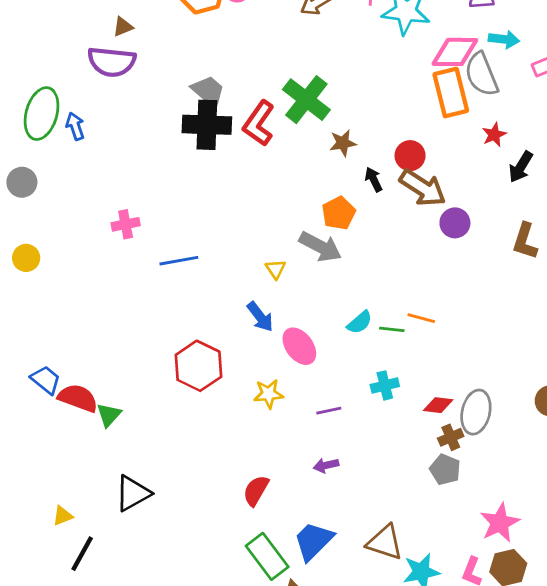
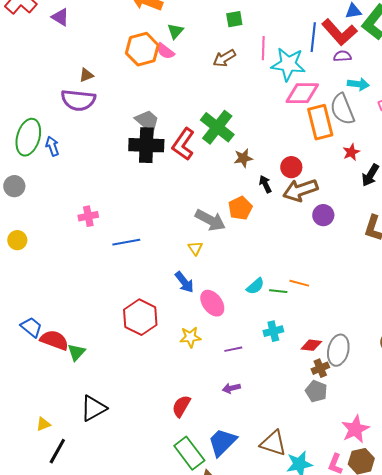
pink diamond: (455, 52) -> (302, 93), moved
brown arrow: (423, 188) -> (300, 190), turned 128
gray arrow: (320, 247) -> (210, 220), moved

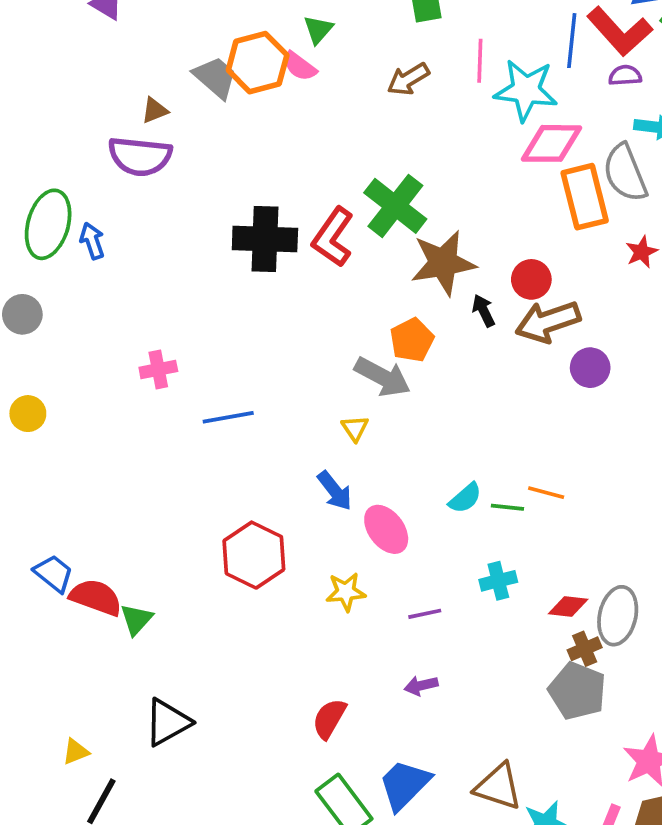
gray trapezoid: (147, 121) -> (215, 77), moved
brown star: (243, 158) -> (443, 263), size x1.8
orange pentagon: (240, 208) -> (412, 340), moved
gray pentagon: (316, 391) -> (577, 691), size x1.4

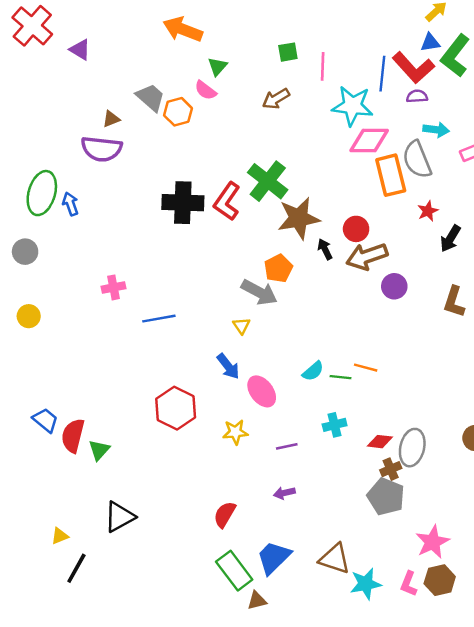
pink line: (480, 61) -> (323, 66), moved
orange hexagon: (258, 63) -> (178, 112), moved, size x0.7
red semicircle: (96, 597) -> (73, 436), turned -96

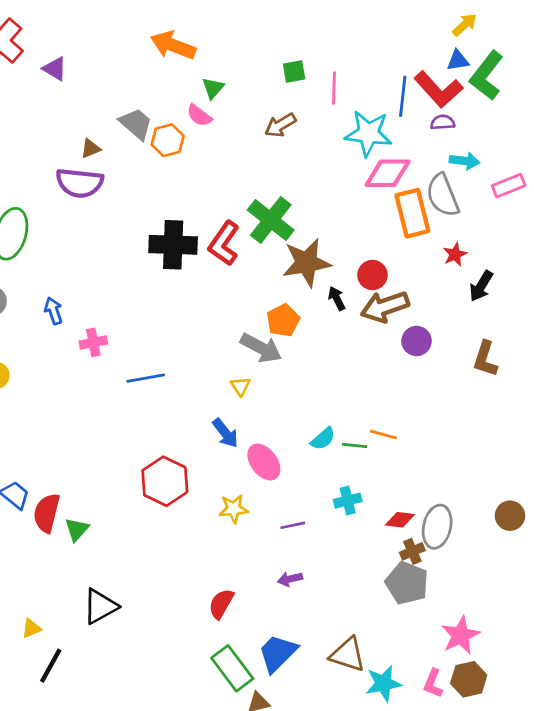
blue arrow: (70, 204) -> (53, 311), moved

